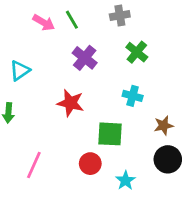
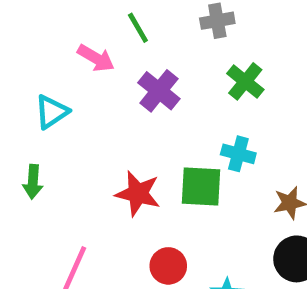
pink arrow: (44, 23) -> (96, 58), moved
red star: (70, 103) -> (138, 194), moved
green square: (110, 134) -> (201, 187), moved

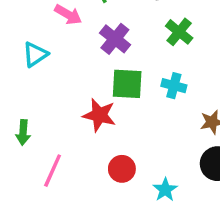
green arrow: (33, 182) -> (23, 132), moved
green square: (201, 187) -> (127, 84), moved

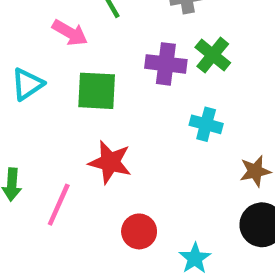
purple cross: (115, 39) -> (166, 64), moved, turned -32
green square: (127, 84) -> (97, 91), moved
pink line: (53, 171) -> (59, 205), moved

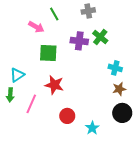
cyan triangle: (27, 84) -> (17, 75), moved
cyan cross: (206, 124) -> (115, 68), moved

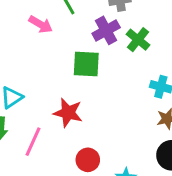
purple cross: (79, 41) -> (106, 30), moved, turned -36
green square: (48, 53) -> (86, 64), moved

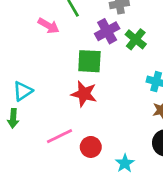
red star: (68, 113) -> (84, 94), moved
pink line: (33, 142) -> (59, 136), moved, turned 40

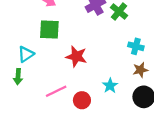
green square: (89, 61) -> (49, 29), moved
cyan star: (125, 163) -> (110, 86), moved

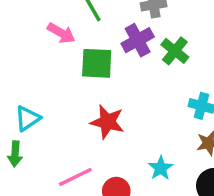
green square: (49, 29) -> (97, 63), moved

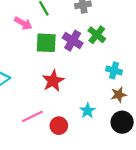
purple cross: (138, 40) -> (73, 41), moved, turned -30
red star: (107, 122) -> (53, 81), turned 30

